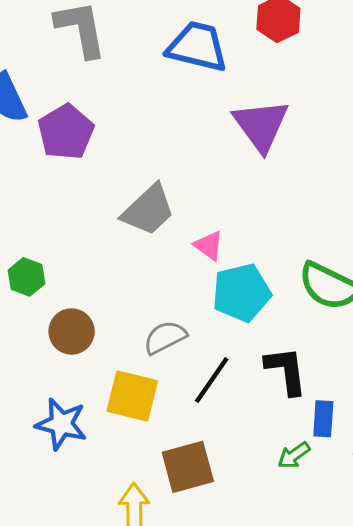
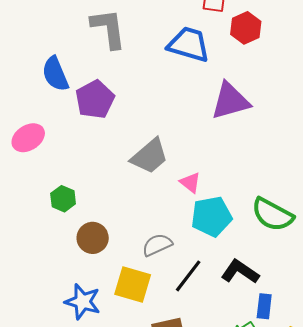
purple triangle: (261, 125) -> (230, 101), turned 48
black L-shape: (286, 371) -> (240, 272), turned -51

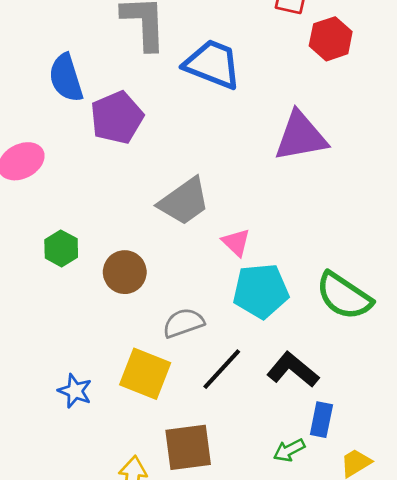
blue trapezoid: (189, 44) -> (213, 64), moved
brown circle: (93, 238) -> (125, 272), moved
blue star: (83, 302) -> (75, 391), size x0.7

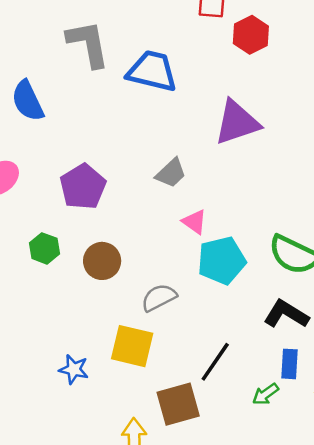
purple pentagon: (117, 118) -> (83, 187), moved
gray trapezoid: (184, 201) -> (171, 173), moved, size x0.7
black line: (222, 369) -> (215, 362), moved
black L-shape: (293, 370) -> (286, 314), moved

